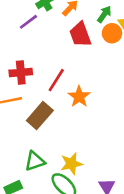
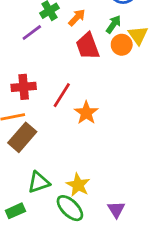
brown rectangle: (40, 116) -> (22, 137), moved
yellow star: (71, 164) -> (78, 185), turned -30

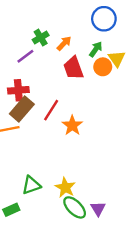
red cross: (24, 87) -> (18, 90), moved
brown rectangle: (22, 137) -> (22, 109), moved
green ellipse: (70, 208) -> (75, 207), moved

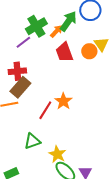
green cross: (41, 38) -> (36, 26), size x1.5
green arrow: (96, 49) -> (68, 21), moved, size x1.5
red line: (51, 110) -> (45, 110), moved
green triangle: (31, 185) -> (32, 141), moved

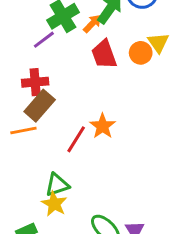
yellow star: (57, 154) -> (54, 204), moved

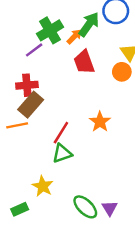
orange circle: (141, 53) -> (122, 72), moved
orange star: (103, 126) -> (100, 122), moved
green triangle: (57, 185) -> (62, 153), moved

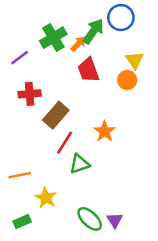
purple line: (34, 50) -> (20, 58), moved
brown rectangle: (31, 105) -> (56, 115), moved
orange line: (17, 125) -> (20, 175), moved
green triangle: (62, 153) -> (80, 164), moved

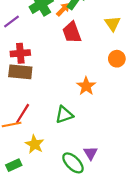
orange circle: (127, 80) -> (117, 59), moved
brown rectangle: (56, 115) -> (20, 72), moved, turned 55
red line: (65, 143) -> (23, 114), moved
purple triangle: (115, 220) -> (91, 153), moved

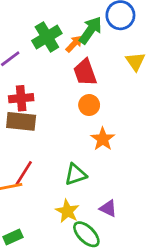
orange circle: (117, 59) -> (89, 105), moved
yellow star: (35, 144) -> (67, 211), moved
purple triangle: (91, 153) -> (108, 208), moved, turned -32

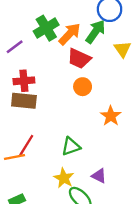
green arrow: (90, 30) -> (95, 32), moved
orange arrow: (74, 44) -> (70, 34), size x1.5
red trapezoid: (85, 72) -> (79, 59), turned -45
orange star: (103, 139) -> (111, 116), moved

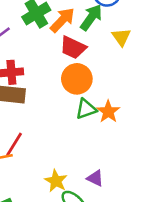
orange circle: (83, 87) -> (77, 79), size x1.5
green triangle: (71, 146) -> (86, 109), moved

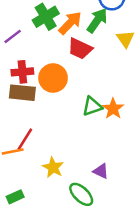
orange circle: (77, 79) -> (53, 78), moved
yellow star: (56, 181) -> (53, 167), moved

